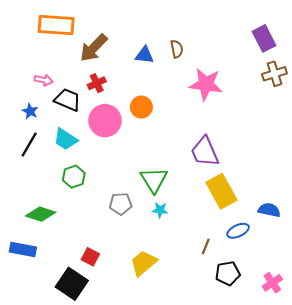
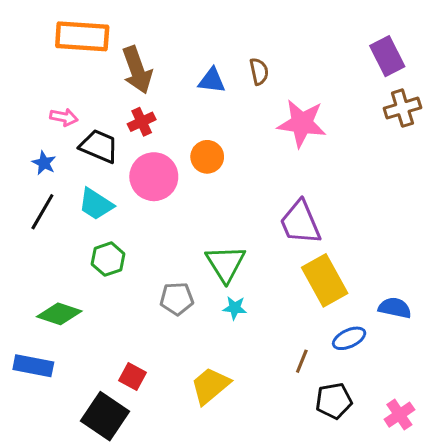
brown arrow: (94, 48) -> (137, 70), turned -64

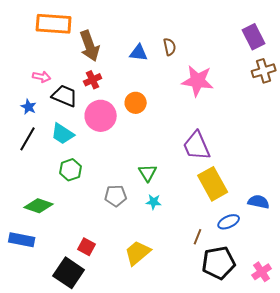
green triangle: (226, 264) -> (148, 173), size x0.7
black pentagon: (334, 401) -> (219, 263), size x1.4

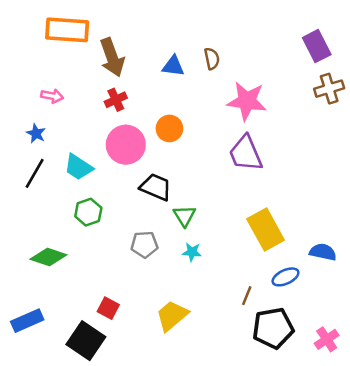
black trapezoid: (65, 96) -> (156, 187), moved
purple trapezoid: (197, 146) -> (246, 153), moved
blue rectangle: (22, 240) -> (27, 321), moved, turned -35

